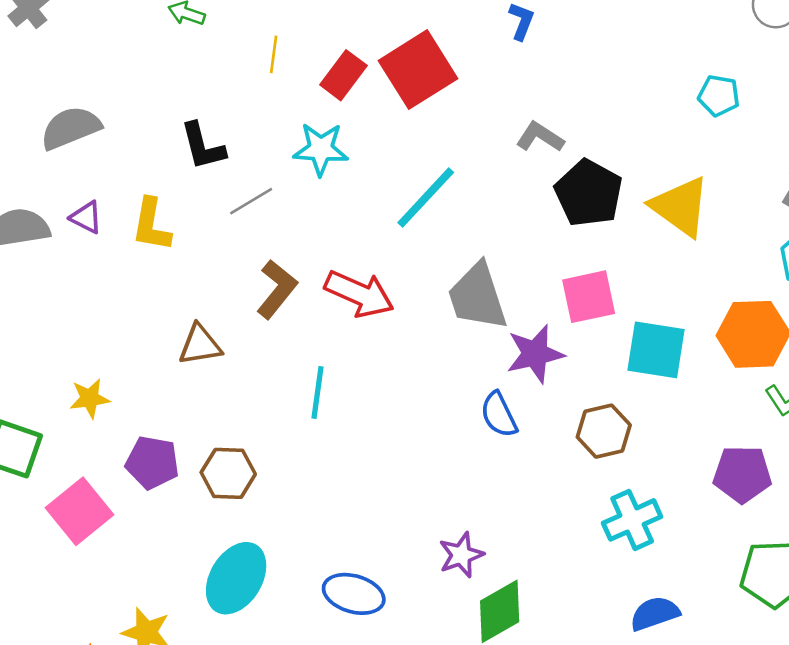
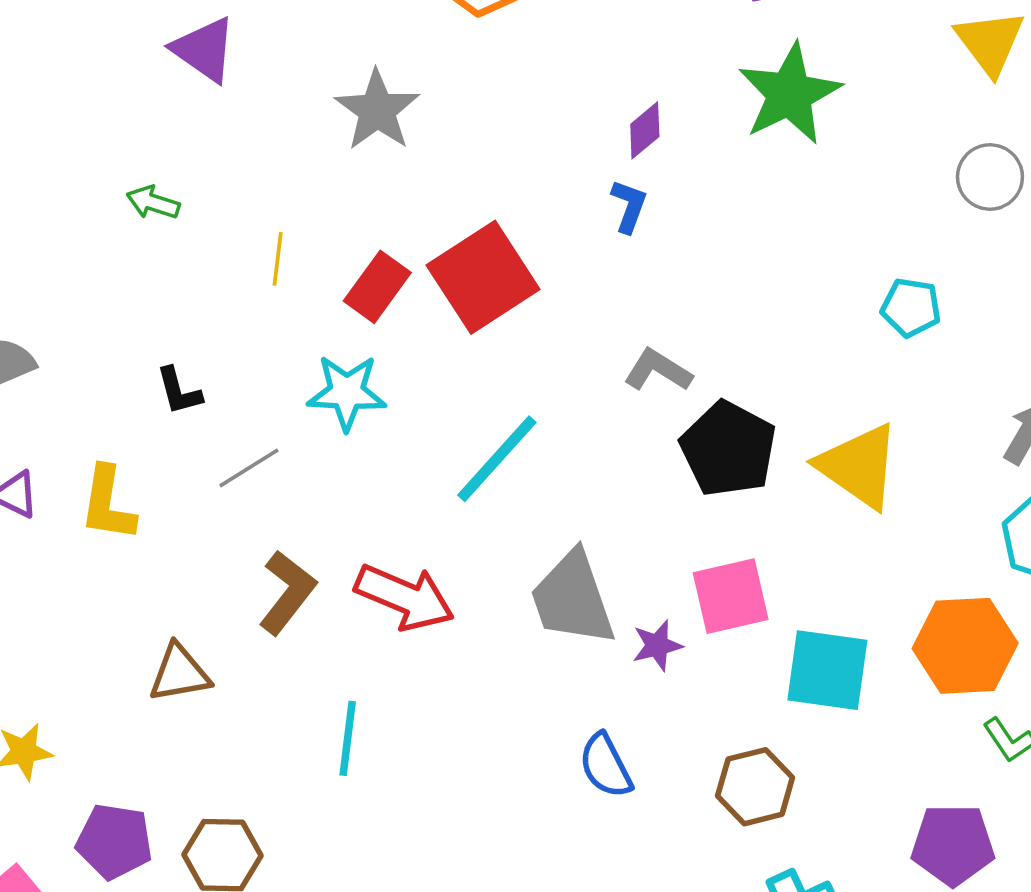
black L-shape: (203, 146) -> (179, 391), size x0.7
purple star: (535, 354) -> (657, 645), moved, size x0.6

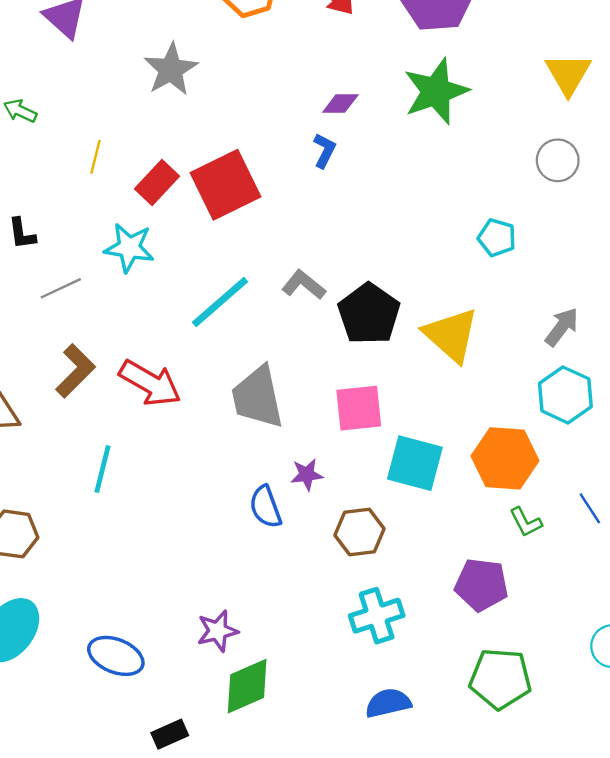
purple diamond: (645, 130) -> (340, 103), turned 33
gray L-shape: (658, 370) -> (304, 285), moved
purple star: (657, 645) -> (307, 475), moved

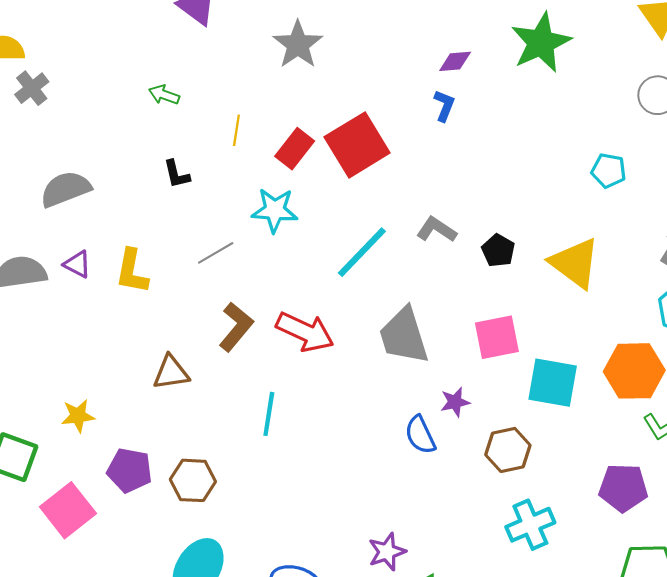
black L-shape: (22, 234) -> (177, 174), moved
black pentagon: (369, 314) -> (498, 251), size x0.6

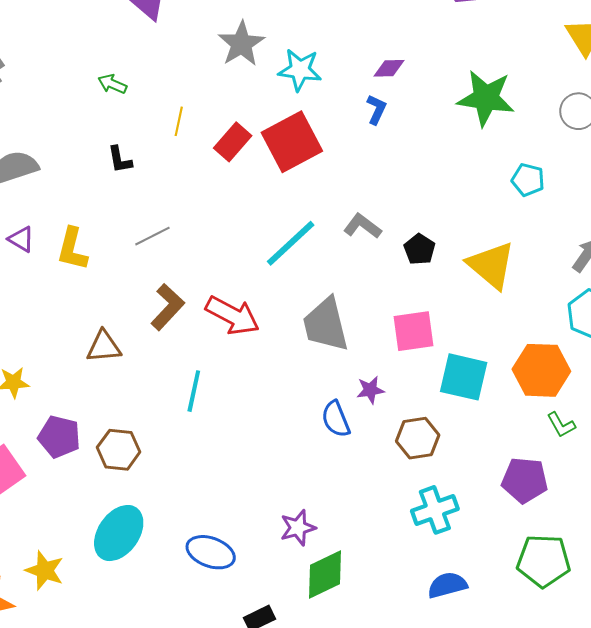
green star: (541, 43) -> (486, 98), moved, turned 30
cyan star: (275, 210) -> (300, 70), moved

